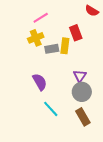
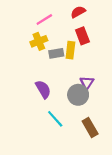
red semicircle: (92, 11) -> (78, 12), moved, turned 120
gray circle: (82, 92) -> (78, 95), moved

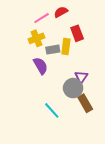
red semicircle: (78, 12) -> (61, 12), moved
purple semicircle: (43, 89) -> (41, 66), moved
brown rectangle: (90, 128) -> (85, 103), moved

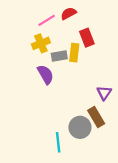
purple triangle: (81, 77) -> (104, 93), moved
gray circle: (73, 88) -> (80, 127), moved
cyan line: (52, 110) -> (58, 142), moved, turned 36

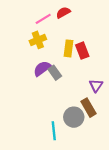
red rectangle: (87, 38) -> (82, 51), moved
gray rectangle: (59, 56) -> (55, 73), moved, turned 64
purple semicircle: (45, 74) -> (42, 69), turned -96

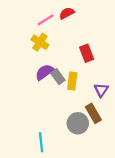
yellow cross: (38, 40) -> (40, 42), turned -35
yellow rectangle: (68, 48) -> (72, 81), moved
cyan line: (54, 131) -> (41, 142), moved

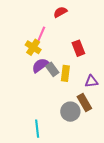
pink line: (46, 20) -> (41, 34), moved, turned -35
yellow cross: (40, 42) -> (33, 47), moved
purple triangle: (101, 90) -> (91, 81), turned 48

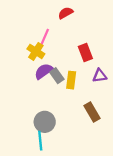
purple triangle: (91, 81) -> (100, 76), moved
gray circle: (70, 112) -> (45, 122), moved

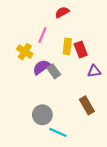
yellow cross: (36, 51) -> (25, 52), moved
yellow rectangle: (71, 80) -> (67, 46), moved
cyan line: (40, 141) -> (58, 132), moved, turned -60

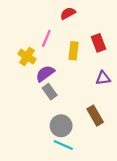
red rectangle: (81, 50) -> (99, 43), moved
gray rectangle: (54, 71) -> (50, 92), moved
gray circle: (42, 115) -> (61, 126), moved

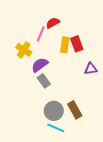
red semicircle: (68, 13) -> (53, 23), moved
red rectangle: (99, 43) -> (77, 44), moved
brown rectangle: (95, 116) -> (75, 110), moved

